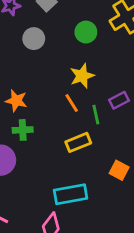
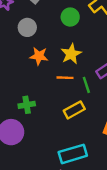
orange star: (16, 101) -> (39, 56), moved
orange line: (72, 103) -> (65, 78), turned -49

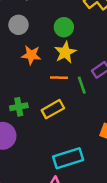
green circle: (70, 17) -> (64, 27), moved
yellow rectangle: (74, 110) -> (53, 109), moved

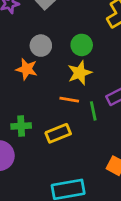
gray circle: (18, 25) -> (41, 46), moved
orange star: (31, 55) -> (27, 69), moved

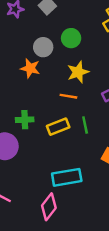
green circle: (82, 45) -> (71, 38), moved
green line: (93, 111) -> (85, 125), moved

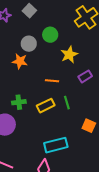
yellow star: (78, 72) -> (69, 55), moved

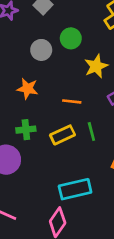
orange star: (20, 61) -> (27, 89), moved

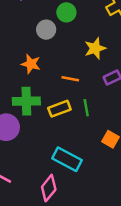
green circle: (71, 38) -> (66, 12), moved
green cross: (26, 130) -> (26, 101), size x1.5
cyan rectangle: (75, 189) -> (67, 159), turned 36

